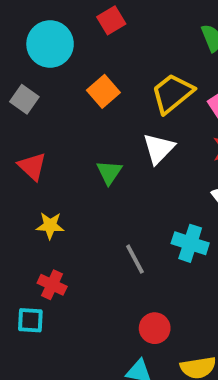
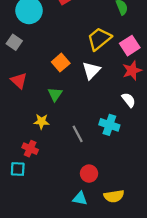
orange square: (103, 91) -> (61, 63), moved
green triangle: (109, 172) -> (55, 94), moved
yellow star: (50, 226) -> (41, 121), moved

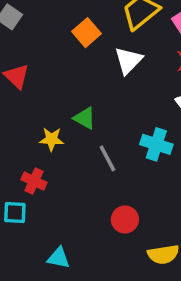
orange square: (61, 63) -> (86, 33), moved
green triangle: (55, 94) -> (85, 118), moved, turned -35
cyan triangle: (80, 198) -> (59, 258), moved

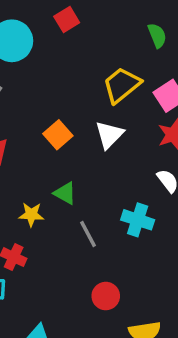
orange square: (86, 33) -> (58, 135), moved

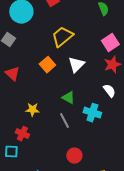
yellow trapezoid: (122, 85) -> (62, 37), moved
green triangle: (65, 193) -> (68, 98), moved

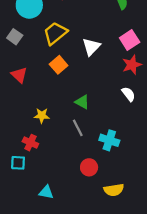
yellow trapezoid: (62, 37) -> (55, 33), moved
white triangle: (76, 65) -> (91, 47), moved
cyan cross: (92, 113) -> (109, 140), moved

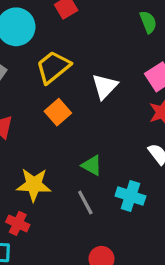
yellow star: (42, 116) -> (34, 185), size x1.5
cyan cross: (109, 140) -> (130, 196), moved

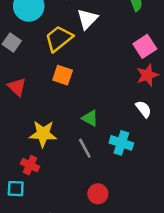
white triangle: (105, 86) -> (87, 19), moved
orange square: (58, 112) -> (63, 75), turned -30

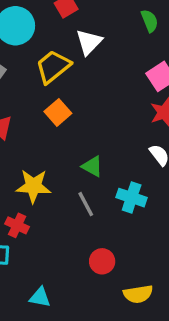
orange square: (63, 75) -> (58, 112), turned 30

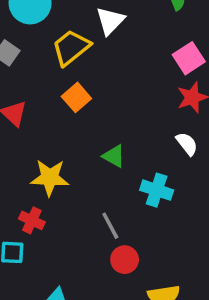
gray line: (86, 204) -> (110, 226), moved

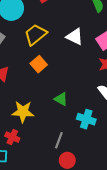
white triangle: (110, 21) -> (75, 37), moved, turned -48
gray line: (110, 226) -> (59, 140), turned 49

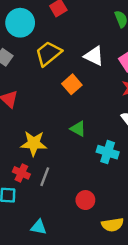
orange square: (39, 64) -> (72, 84), moved
gray line: (59, 140) -> (45, 177), moved

